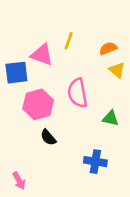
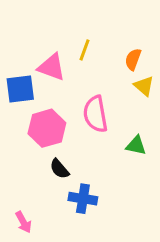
orange semicircle: (108, 48) -> (133, 59), turned -48
blue cross: (95, 162) -> (83, 199), moved

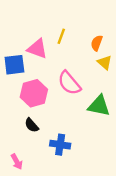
pink semicircle: (95, 114) -> (69, 83), turned -30
green triangle: (136, 145) -> (99, 106), size x1.5
black semicircle: (59, 169) -> (32, 125), moved

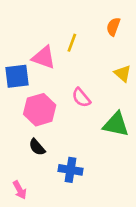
orange semicircle: (97, 43) -> (113, 27), moved
pink semicircle: (69, 83) -> (81, 98), size x0.7

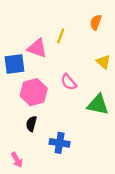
black semicircle: (37, 147) -> (31, 124), turned 56

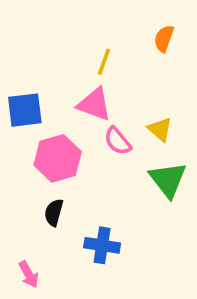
pink triangle: (37, 48) -> (94, 104), moved
yellow triangle: (104, 62) -> (160, 129), moved
green triangle: (98, 105) -> (168, 180), turned 40

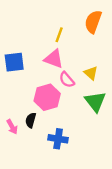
orange semicircle: (164, 39) -> (93, 22), size x1.5
pink hexagon: (58, 158) -> (47, 97), moved
pink arrow: (29, 274) -> (12, 127), moved

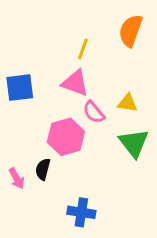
yellow triangle: (91, 73) -> (128, 103), turned -32
blue cross: (58, 139) -> (81, 212), moved

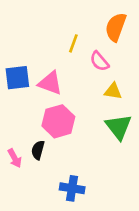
pink triangle: (75, 83) -> (50, 83), moved
pink semicircle: (94, 112) -> (99, 61), moved

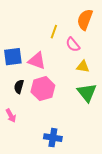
black semicircle: (38, 150) -> (19, 87), moved

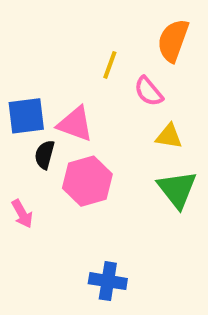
black semicircle: (19, 87) -> (45, 155), moved
pink arrow: (11, 116) -> (22, 214), moved

